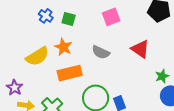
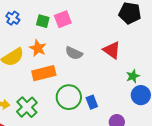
blue cross: (46, 16) -> (13, 18), moved
pink square: (111, 17) -> (63, 19), moved

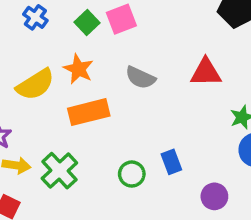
green square: (43, 21) -> (87, 23), turned 32
red triangle: (112, 50) -> (206, 72), turned -36
green circle: (69, 97) -> (132, 174), moved, size x0.6

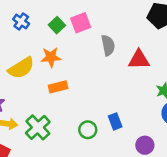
orange star: (78, 69) -> (51, 57), turned -30
gray semicircle: (140, 78) -> (108, 45), moved, turned -126
orange rectangle: (89, 112) -> (58, 87), size x0.7

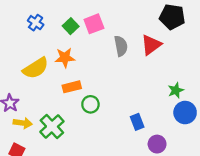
red triangle: (139, 60) -> (151, 45), moved, turned -35
blue rectangle: (115, 121) -> (137, 122), moved
green circle: (88, 130) -> (90, 104), moved

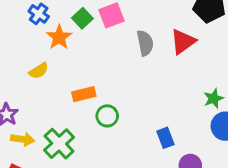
orange star: (65, 58) -> (59, 37), moved, turned -30
yellow semicircle: (36, 68) -> (39, 71), size x0.6

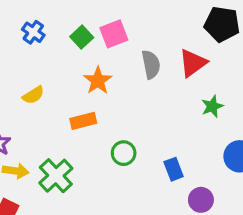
orange star: (59, 37) -> (98, 81), moved
green star: (214, 98) -> (212, 106), moved
green circle: (107, 116) -> (124, 153), moved

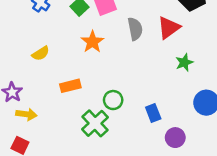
orange rectangle: (83, 121) -> (70, 86), moved
green cross: (56, 176) -> (95, 123), moved

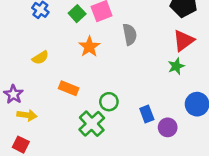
red triangle: (169, 28) -> (184, 40), moved
orange rectangle: (70, 86) -> (69, 88), turned 36
purple circle: (175, 138) -> (168, 127), moved

